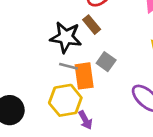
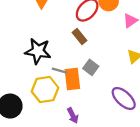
black star: (66, 37) -> (38, 51), moved
yellow hexagon: (65, 100) -> (45, 90), moved

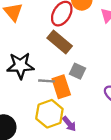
brown rectangle: (80, 36) -> (60, 42), size x1.5
yellow hexagon: (45, 90) -> (49, 114), moved

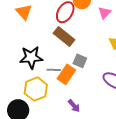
orange rectangle: (61, 87) -> (66, 74), turned 54
yellow hexagon: (49, 114) -> (36, 89), moved

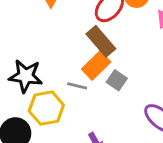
black star: (31, 57) -> (26, 76), moved
orange rectangle: (66, 74) -> (96, 66), moved

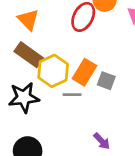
brown rectangle: (101, 41) -> (29, 55), moved
yellow hexagon: (46, 108) -> (53, 71), moved

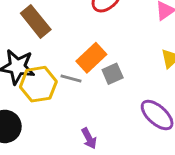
yellow hexagon: (53, 71) -> (38, 84), moved
gray square: (106, 81) -> (113, 74), turned 30

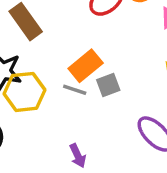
gray line: (71, 79) -> (75, 90), moved

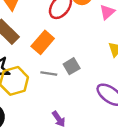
orange rectangle: (86, 66) -> (43, 42), moved

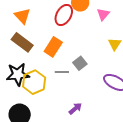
purple arrow: (59, 119) -> (75, 109), turned -88

